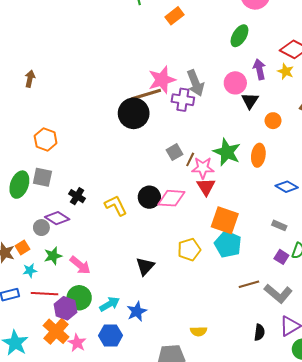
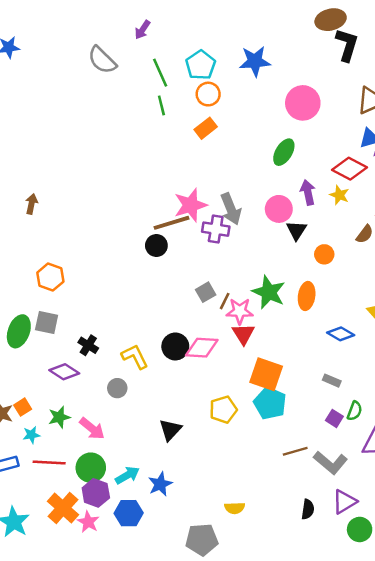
black circle: (134, 113) -> (156, 246), size x0.6
gray circle: (41, 228) -> (117, 388), moved
purple hexagon: (65, 308) -> (96, 493), moved

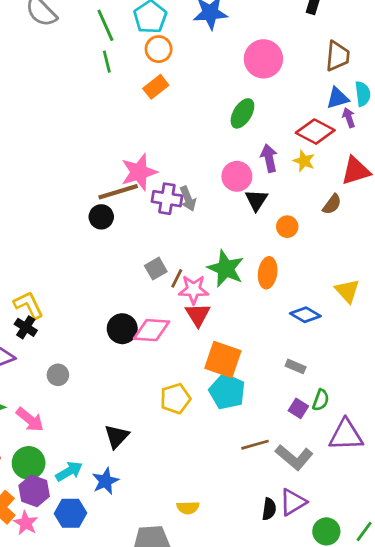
gray arrow: (231, 209) -> (188, 199), moved, size x0.7
yellow L-shape: (135, 357) -> (29, 305), moved
black triangle: (170, 430) -> (117, 436), moved
purple triangle: (344, 502) -> (293, 502), moved

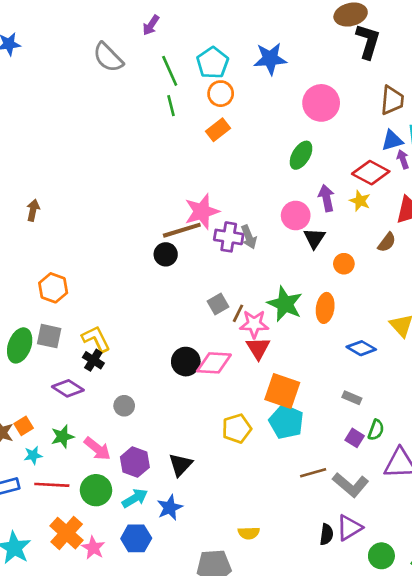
purple hexagon: (34, 491) -> (135, 462), moved

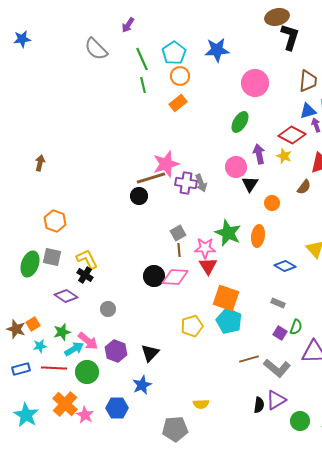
brown line: (238, 313) -> (179, 250), moved, turned -32
cyan arrow: (135, 498) -> (74, 349), moved

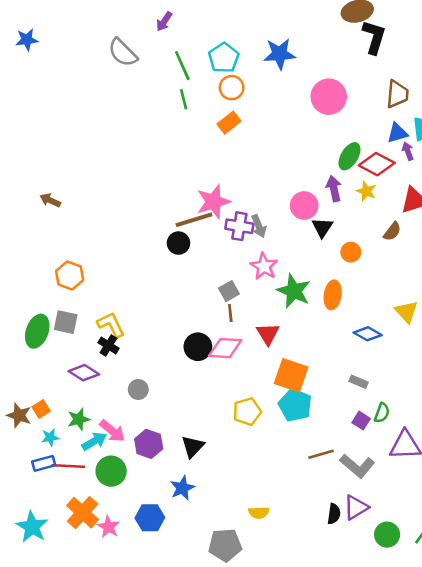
green ellipse: (240, 122) -> (349, 156), moved
brown arrow: (40, 163) -> (50, 200), turned -77
pink star: (205, 248) -> (264, 266), moved, turned 30
blue rectangle: (21, 369) -> (44, 463), moved

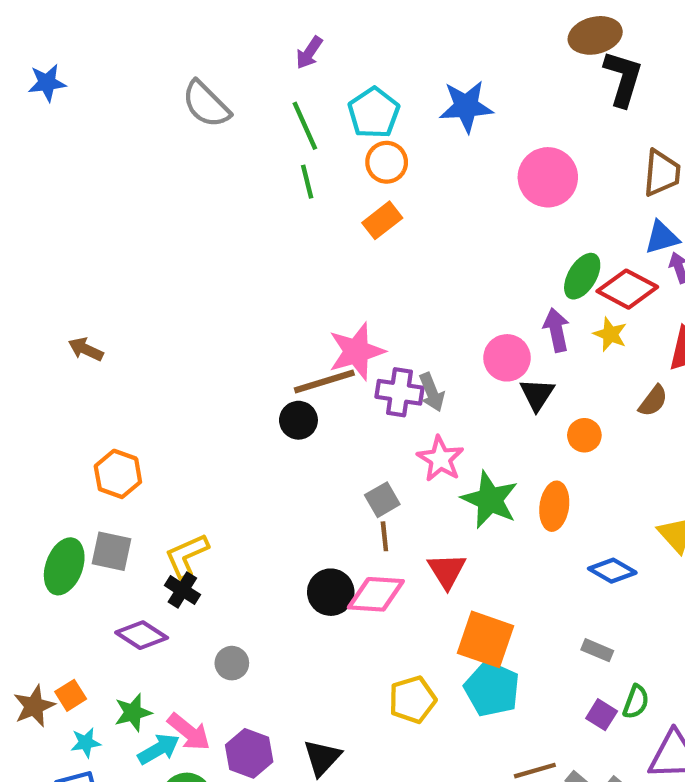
purple arrow: (164, 22) -> (309, 53), moved
yellow L-shape: (111, 325) -> (187, 556), turned -88
brown star: (19, 415) -> (34, 706), turned 30

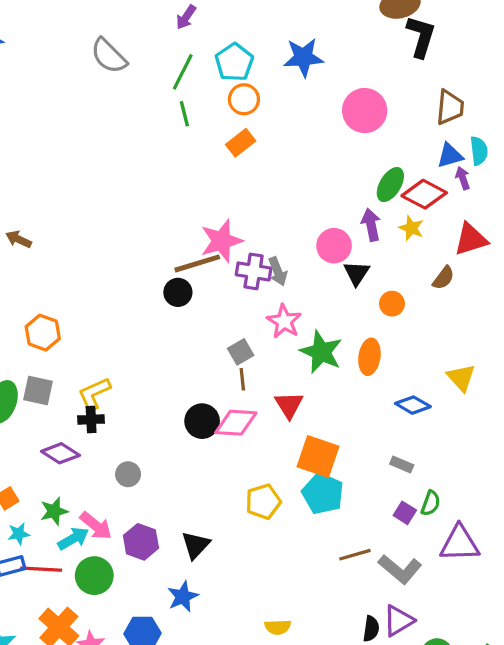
green line: (305, 126) -> (183, 72), turned 51
black cross: (182, 590) -> (91, 420), turned -35

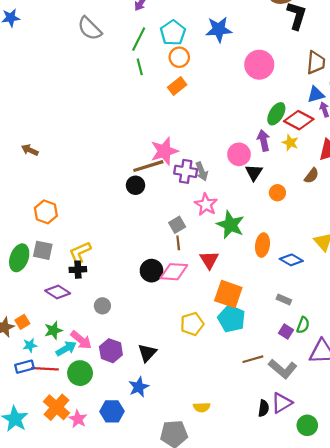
orange ellipse: (369, 357) -> (262, 245), moved

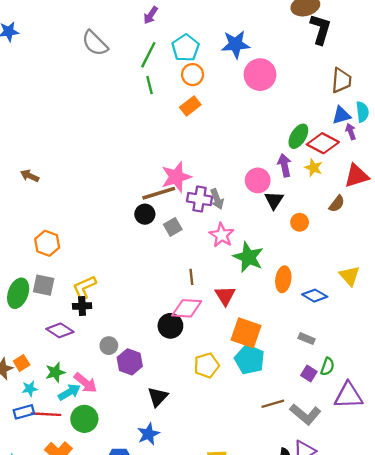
pink circle: (259, 65) -> (260, 75), moved
gray square: (177, 225) -> (173, 227), moved
black circle: (152, 271) -> (170, 326), moved
purple hexagon: (111, 351) -> (130, 362), moved

